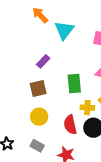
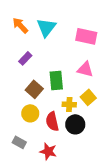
orange arrow: (40, 15) -> (20, 25), moved
brown square: (38, 88) -> (34, 89), moved, turned -36
yellow circle: (39, 117) -> (30, 113), moved

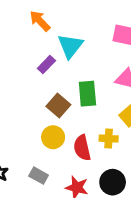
cyan triangle: (46, 27) -> (70, 46), moved
yellow cross: (69, 104) -> (109, 139), moved
black circle: (75, 124) -> (113, 182), moved

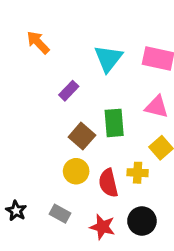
orange arrow: (40, 21) -> (38, 42), moved
cyan triangle: (70, 46) -> (108, 59), moved

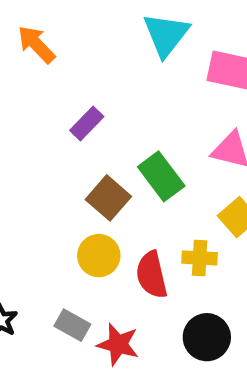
cyan triangle: (108, 59) -> (166, 35), moved
green rectangle: (114, 123) -> (161, 176), turned -32
red star: (102, 227) -> (118, 344), moved

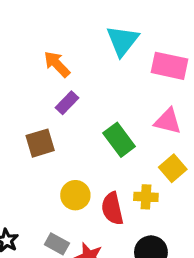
orange arrow: (36, 44) -> (57, 64), moved
brown square: (108, 198) -> (40, 143), moved, turned 32

